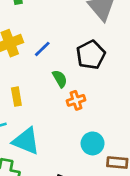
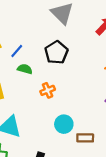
green semicircle: (60, 79) -> (25, 69), moved, turned -40

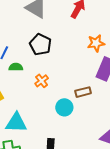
brown rectangle: (85, 138) -> (83, 92), moved

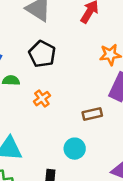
cyan circle: (64, 107) -> (75, 149), moved

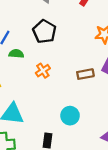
brown rectangle: (92, 114) -> (85, 74), moved

